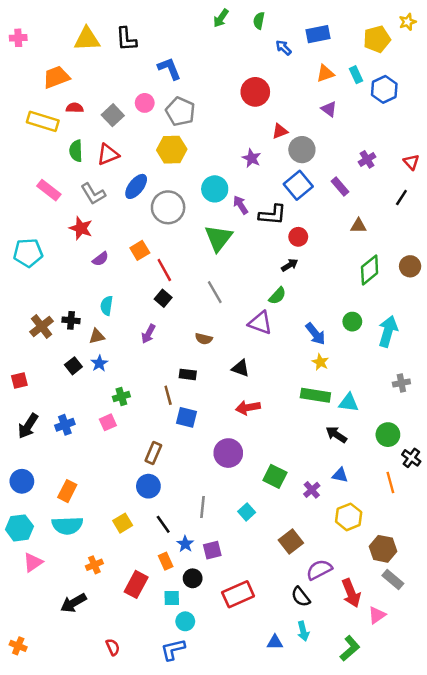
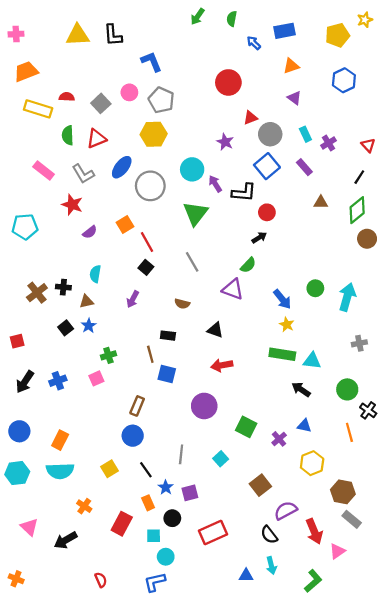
cyan rectangle: (356, 75) -> (305, 134), moved
orange trapezoid: (56, 77) -> (26, 71), moved
green diamond: (370, 270) -> (357, 210), moved
pink triangle: (33, 562) -> (29, 527), moved, turned -42
orange cross: (94, 565) -> (84, 506), turned -32

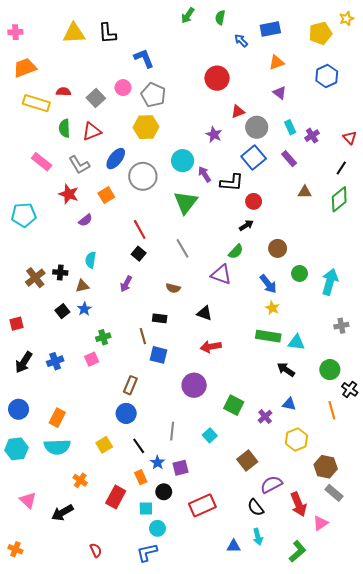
orange square: (125, 224) -> (106, 195), moved
brown circle: (367, 239) -> (278, 248), moved

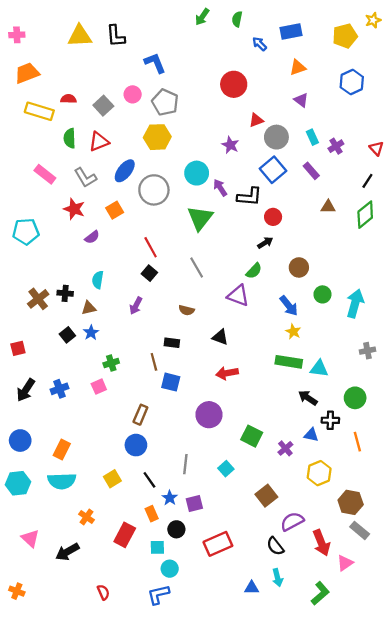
black cross: (350, 389) -> (330, 420), moved, turned -35

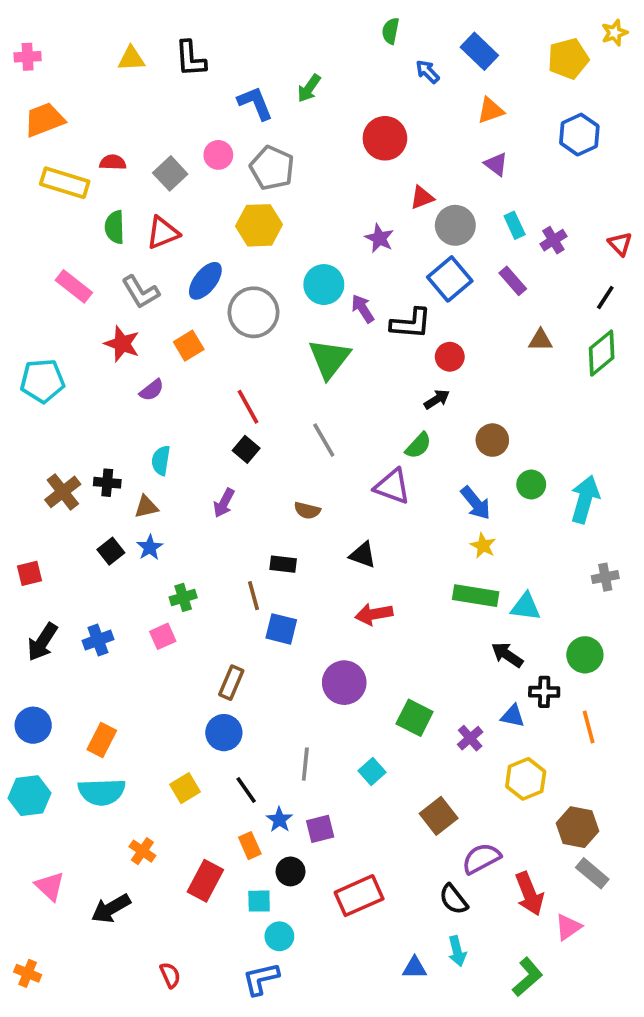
green arrow: (202, 17) -> (309, 88), moved
blue rectangle: (291, 31) -> (479, 51), turned 55
yellow triangle: (80, 36) -> (131, 59), size x0.7

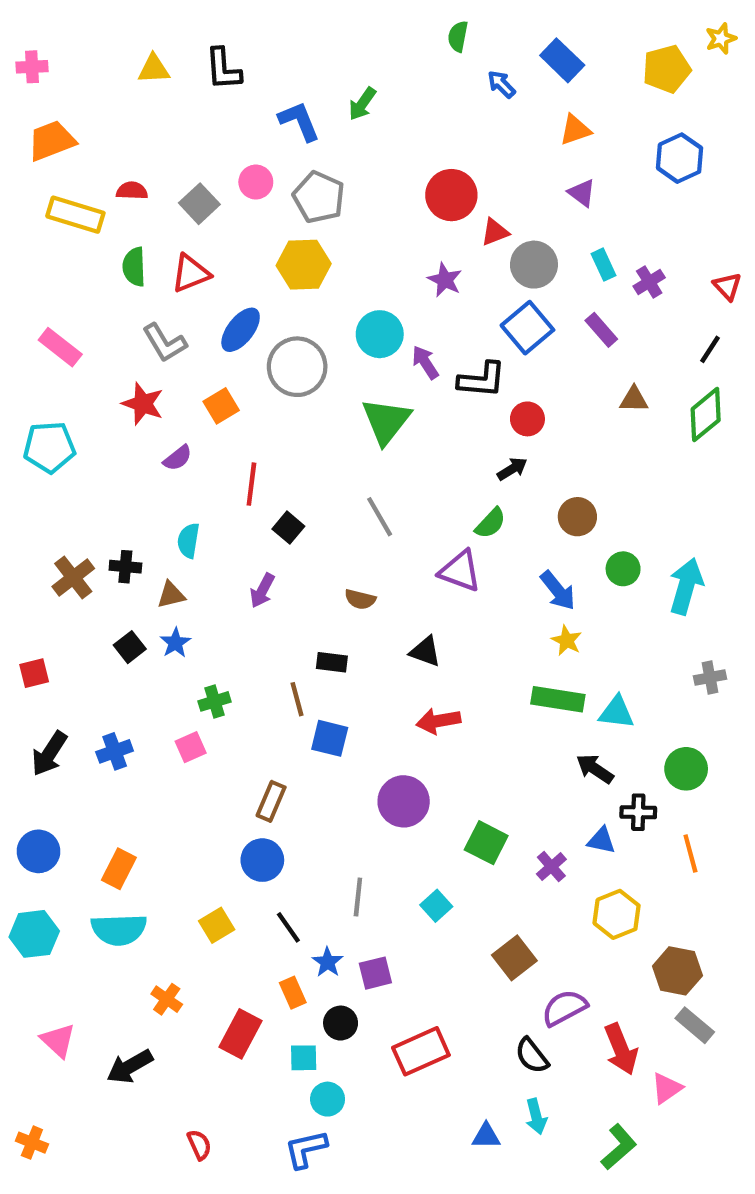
red circle: (385, 138) -> (451, 195), moved
pink rectangle: (74, 286) -> (60, 347), moved
red line: (248, 407) -> (251, 484), moved, turned 36

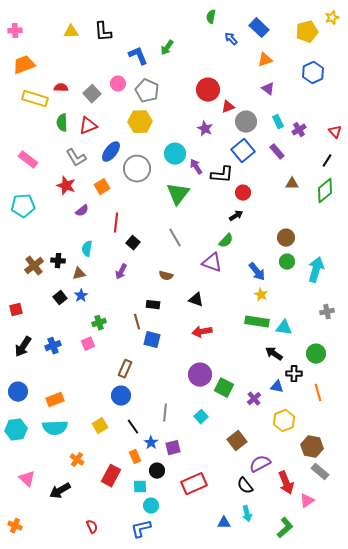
brown circle: (577, 517) -> (286, 238), moved
purple circle: (404, 801) -> (200, 375), moved
orange rectangle: (119, 869) -> (55, 400), turned 42

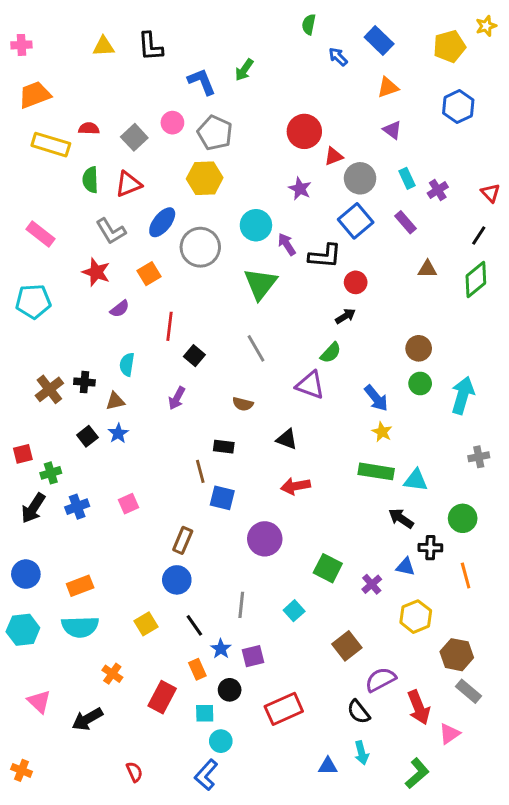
green cross: (99, 323) -> (51, 473), moved
purple circle: (200, 375) -> (265, 539), moved
blue L-shape: (141, 529) -> (206, 775), turned -35

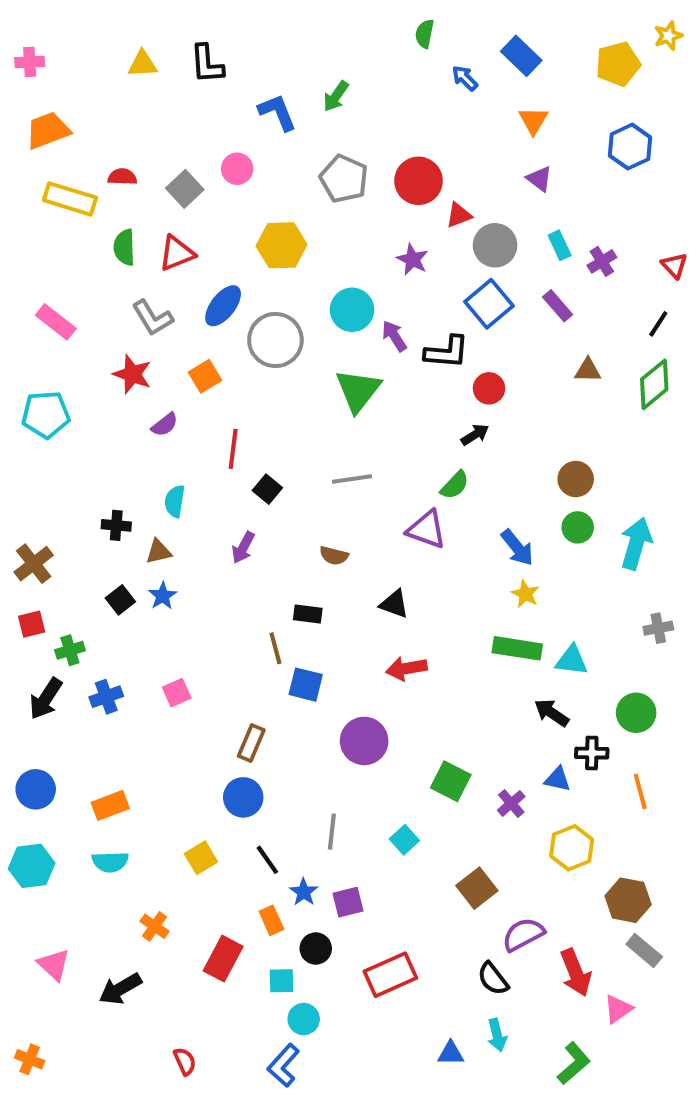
orange triangle: (388, 87) -> (533, 120), turned -40
gray pentagon: (215, 133) -> (344, 179), moved
gray line: (256, 348) -> (352, 479), turned -68
brown cross: (49, 389) -> (34, 564), moved
cyan semicircle: (80, 627) -> (110, 862), size x0.7

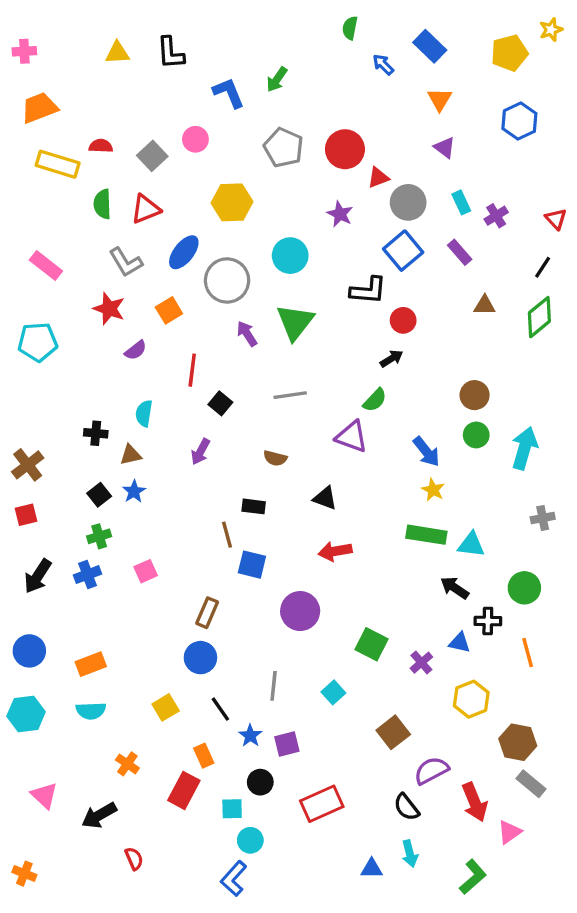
purple arrow: (394, 336) -> (247, 334), moved
green cross: (70, 650) -> (99, 536), moved
orange rectangle: (271, 920) -> (204, 756), moved
red semicircle: (185, 1061) -> (134, 859), moved

